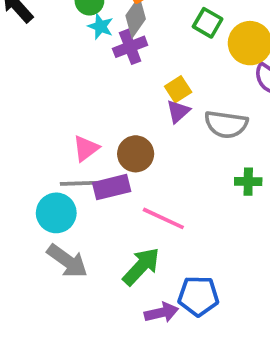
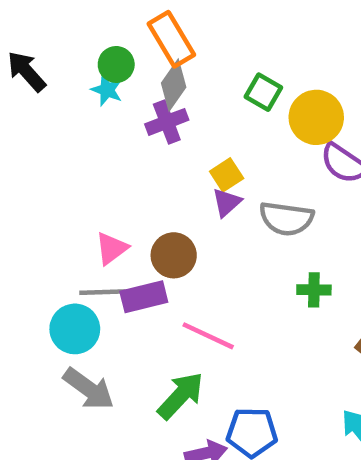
cyan star: (101, 26) -> (107, 90), moved

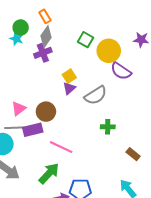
orange rectangle: (171, 39) -> (45, 16), size x0.6
gray semicircle: (286, 219) -> (96, 95), turned -40

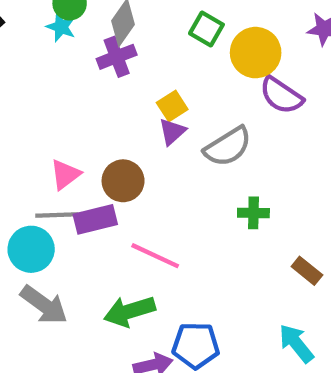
green arrow: (49, 173) -> (129, 311), turned -150

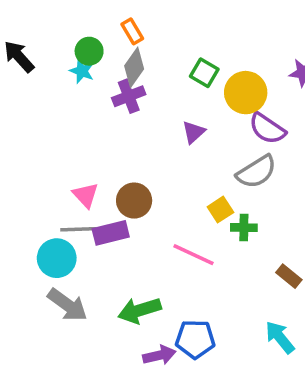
yellow square: (172, 106) -> (220, 210), moved
purple triangle: (172, 132) -> (193, 132), moved
gray semicircle: (228, 147) -> (256, 172), moved
pink triangle: (65, 174) -> (86, 195), turned -36
pink line: (155, 256) -> (193, 255), moved

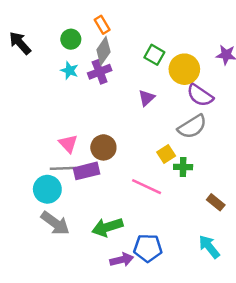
cyan star: (82, 71) -> (70, 70), moved

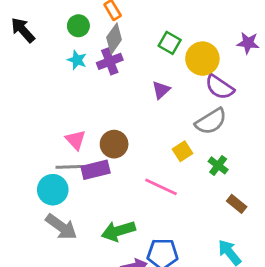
green cross: (183, 167) -> (218, 165), moved, turned 36

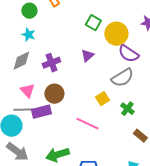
gray diamond: (114, 39) -> (21, 61), moved, turned 30
purple cross: (110, 61) -> (51, 63), moved

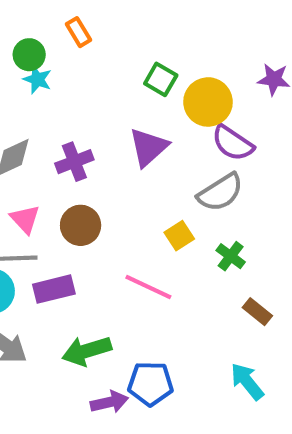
cyan star: (28, 35) -> (37, 79), moved
purple triangle: (87, 56) -> (148, 147), size x1.5
purple rectangle: (41, 112) -> (54, 289), moved

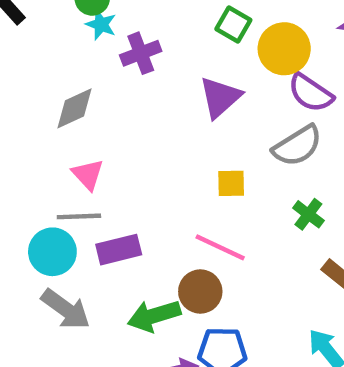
purple cross: (74, 162) -> (141, 53), moved
brown circle: (81, 225) -> (200, 291), moved
yellow square: (179, 236) -> (231, 183), moved, turned 32

